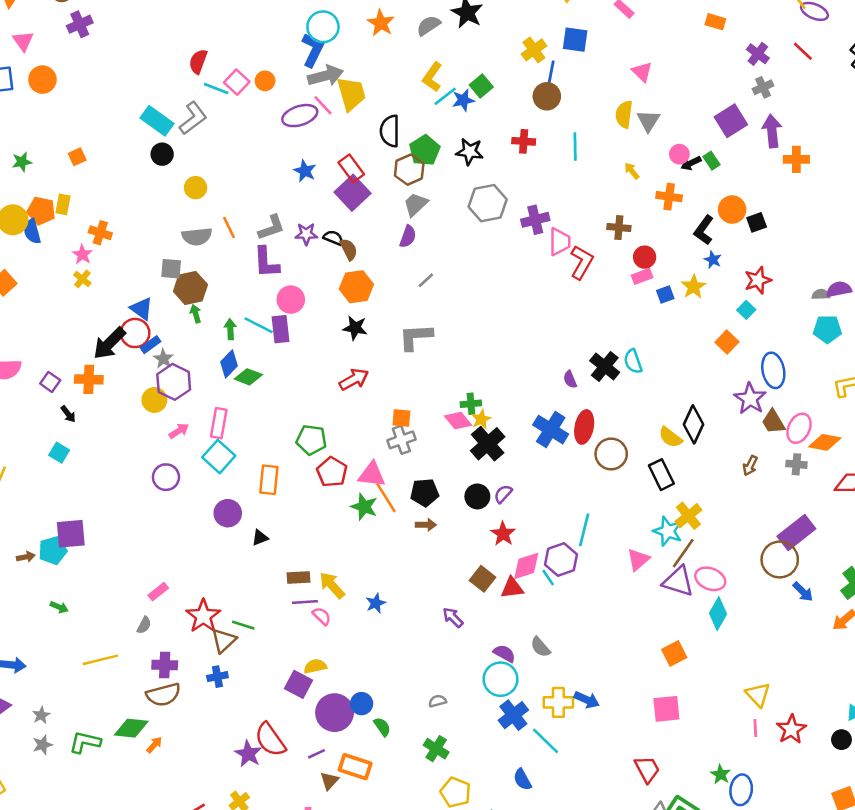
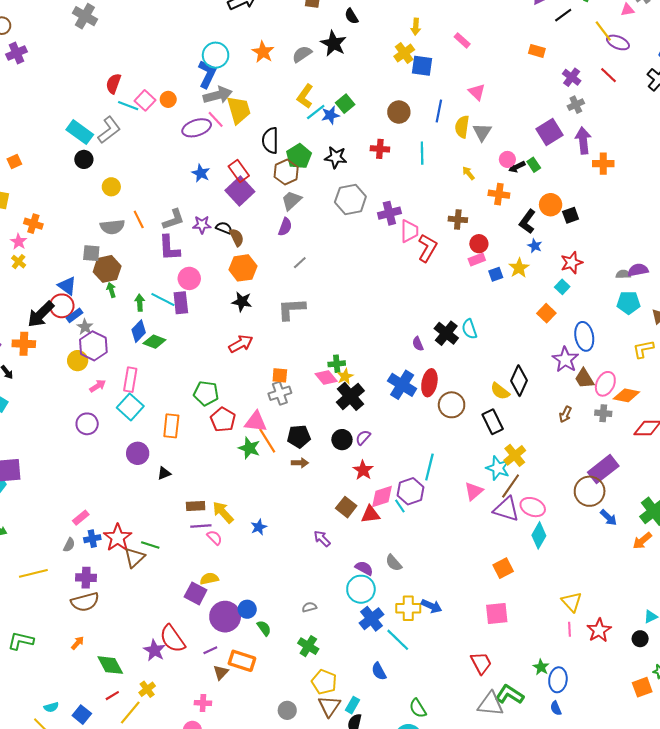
yellow cross: (534, 50) -> (404, 53), moved
blue line: (551, 74) -> (439, 111), moved
blue cross: (217, 677) -> (92, 539), moved
green diamond: (131, 728) -> (110, 665), moved, turned 56

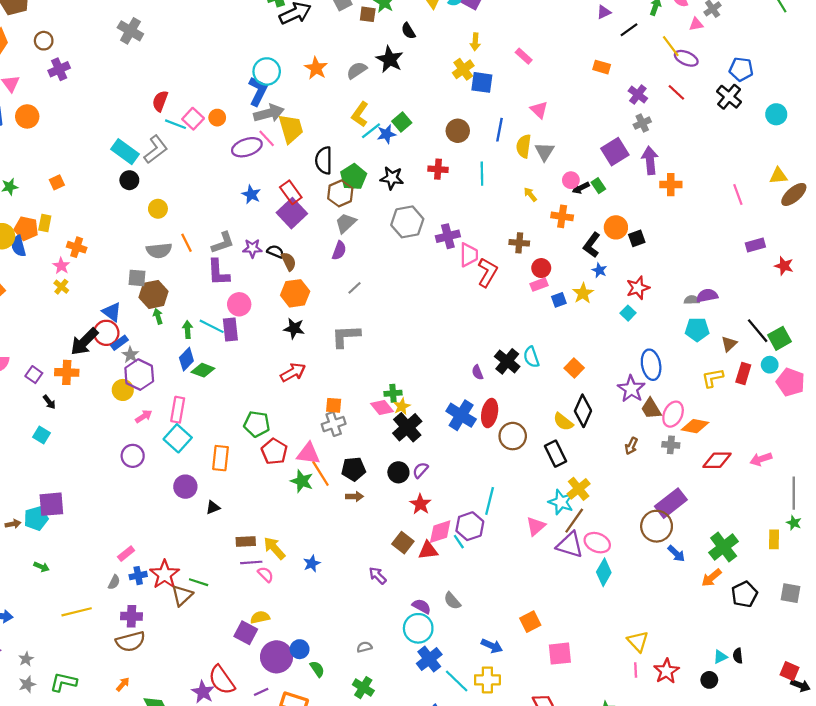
orange square: (546, 313) -> (574, 368), moved
orange square: (503, 568) -> (530, 622), moved
yellow cross: (408, 608) -> (487, 680), moved

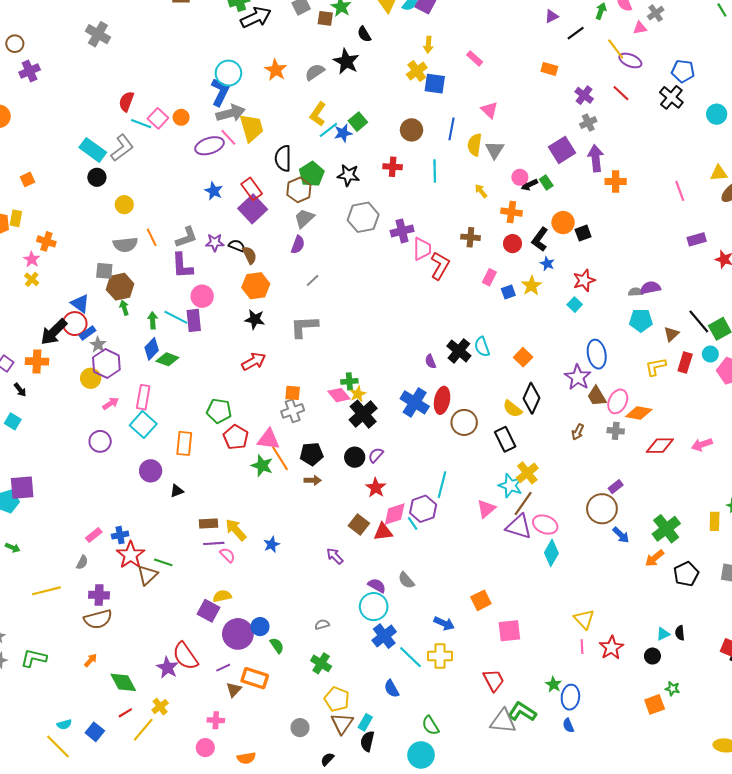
red circle: (541, 268) -> (513, 244), moved
pink rectangle: (539, 285) -> (489, 277), turned -42
purple rectangle: (671, 503) -> (616, 487), size x0.5
blue cross: (138, 576) -> (120, 535), moved

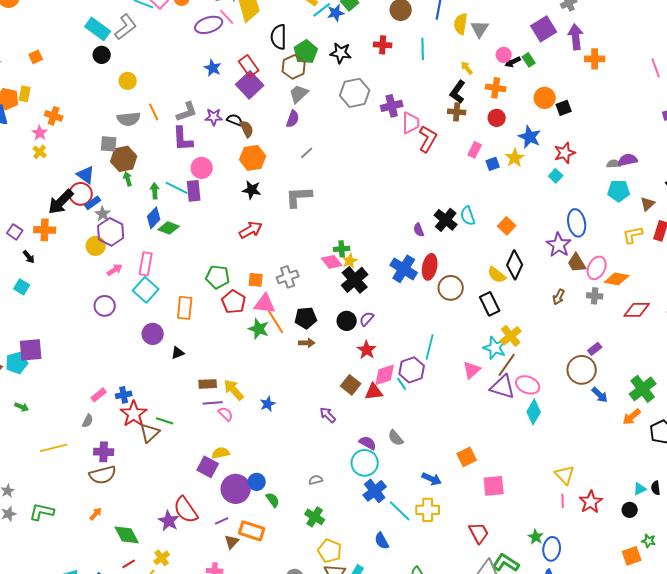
black L-shape: (540, 239) -> (458, 92), moved
blue star: (547, 264) -> (530, 137), size x1.6
orange square: (293, 393) -> (256, 280), moved

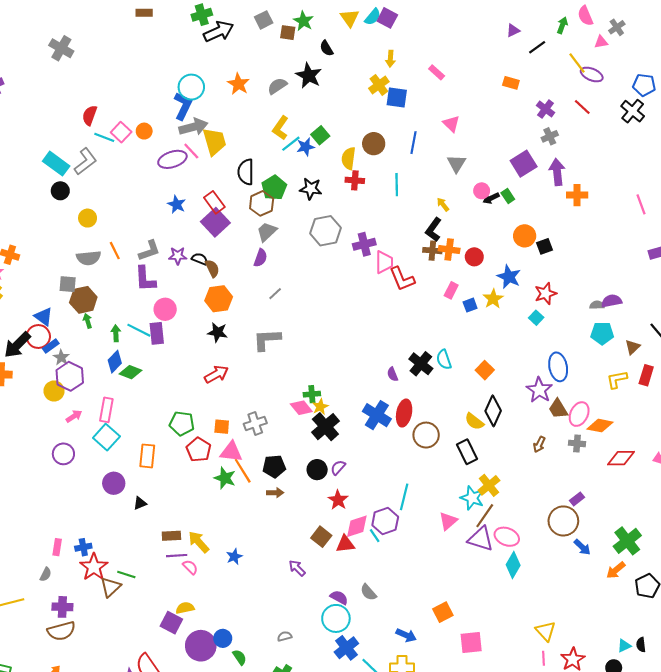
yellow semicircle: (461, 24) -> (349, 158), moved
orange cross: (496, 88) -> (449, 250), moved
red L-shape: (428, 139) -> (402, 279), turned 128
pink rectangle: (99, 395) -> (57, 547), turned -42

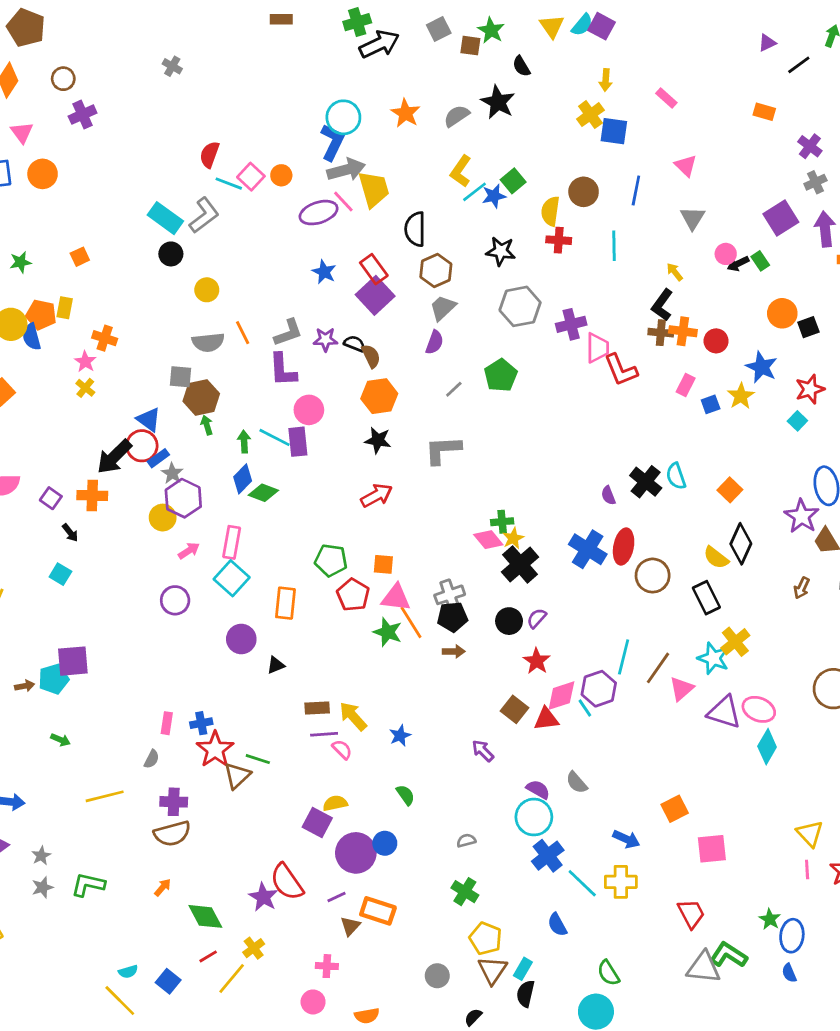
gray cross: (61, 48) -> (172, 66), size x0.6
green pentagon: (274, 188) -> (501, 375), moved
gray cross: (255, 423) -> (450, 595), moved
brown line: (485, 516) -> (658, 668), moved
green semicircle: (240, 657) -> (406, 795), moved

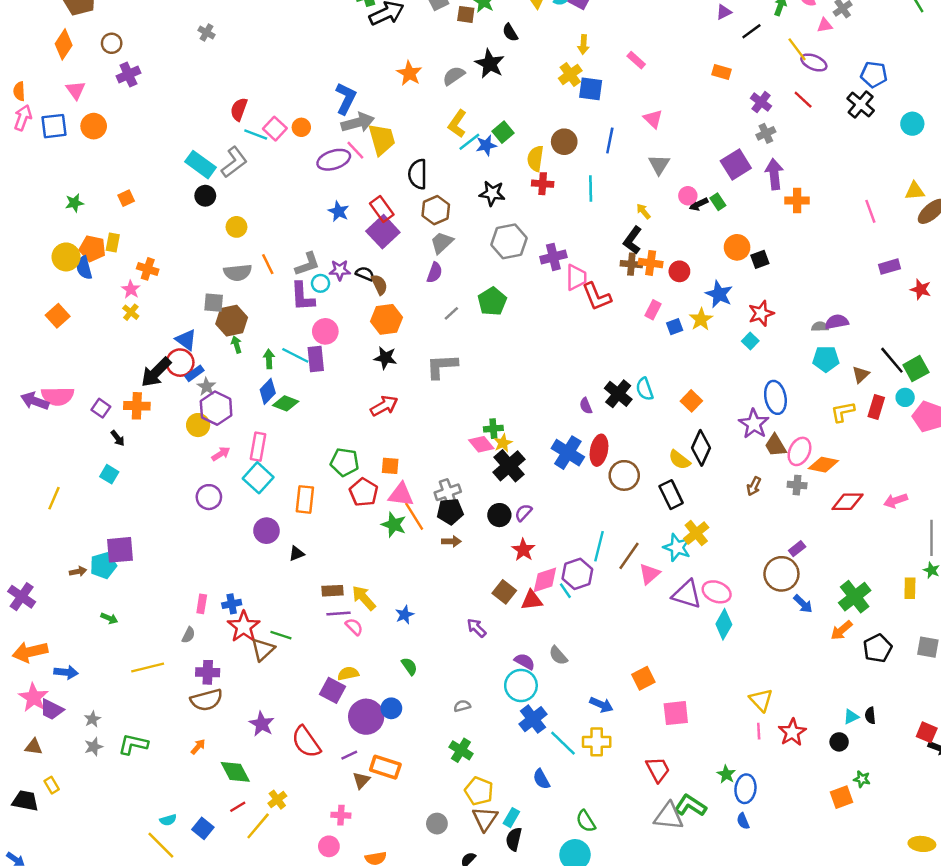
cyan circle: (343, 117) -> (321, 283), moved, size x0.6
purple star: (263, 897) -> (262, 724), moved

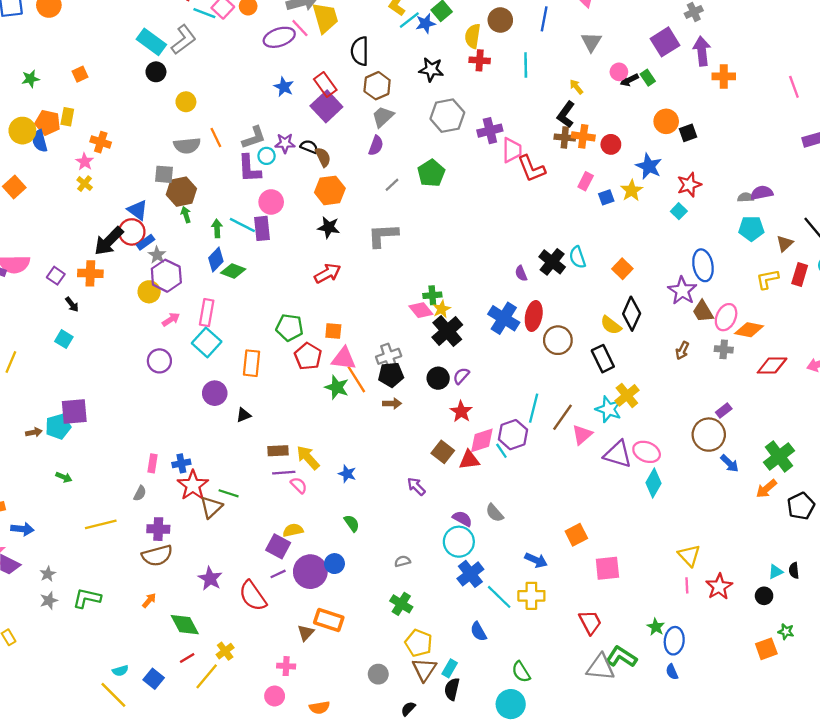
blue star: (405, 615) -> (347, 474), turned -30
purple line: (349, 755) -> (278, 574), moved

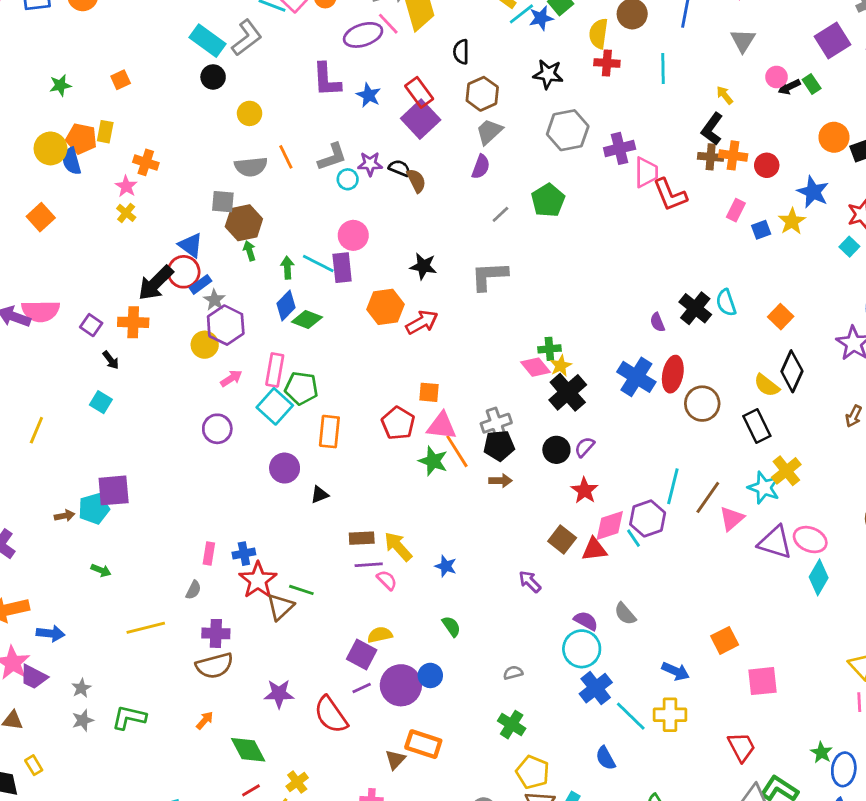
black semicircle: (360, 51) -> (461, 52), size x0.7
purple L-shape: (249, 169) -> (327, 80), moved
orange hexagon: (330, 190) -> (385, 307), moved
green pentagon: (290, 327) -> (301, 388), moved
purple star: (210, 579) -> (279, 694), turned -30

